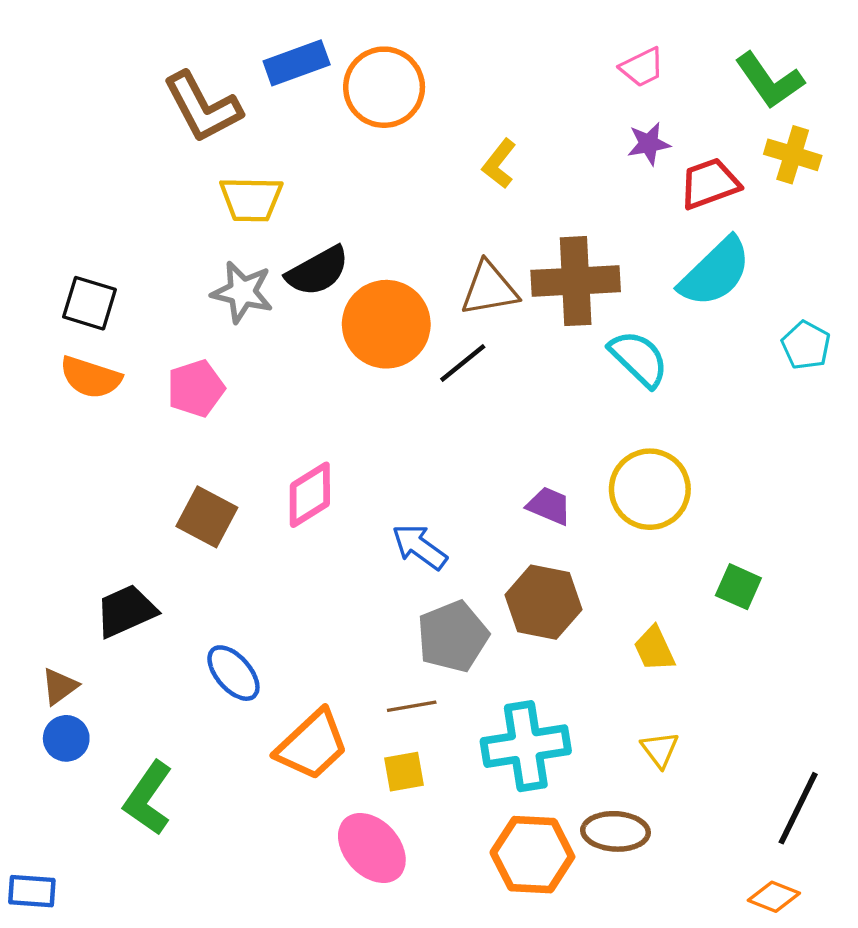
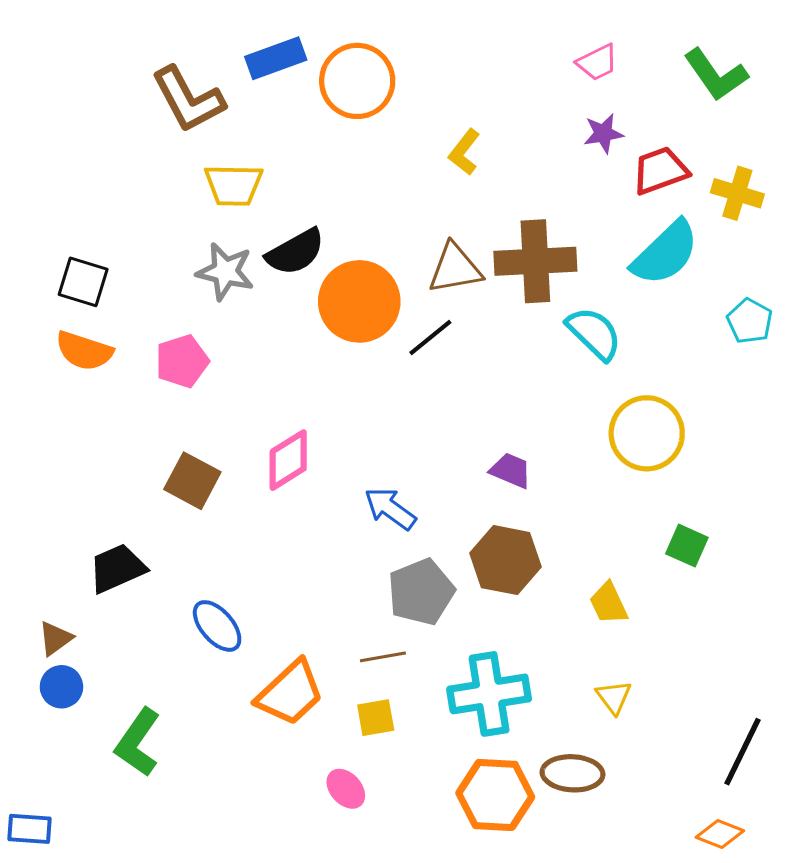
yellow cross: (793, 155) -> (737, 193), moved
yellow circle: (650, 489) -> (647, 433), moved
pink ellipse: (372, 848) -> (346, 789), size x0.6

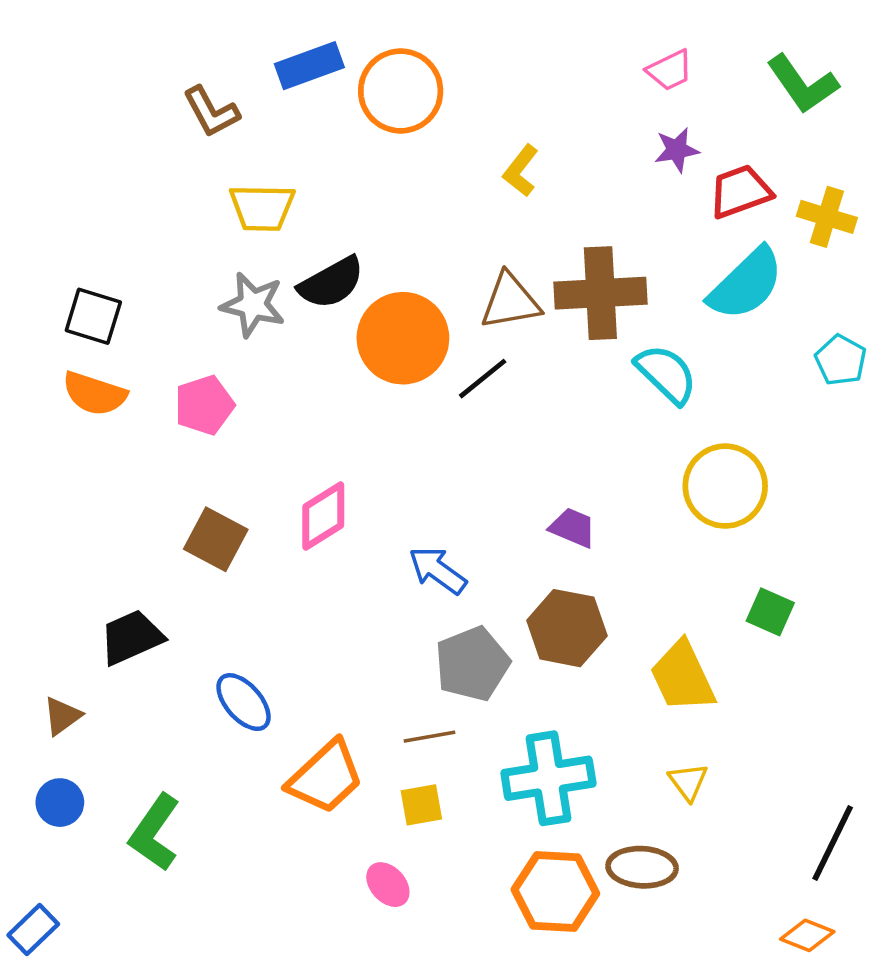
brown L-shape: (188, 99) -> (211, 112), size x0.7
yellow trapezoid: (609, 603) -> (682, 677), size x1.5
blue circle: (61, 687) -> (60, 803), moved
blue rectangle: (30, 829) -> (33, 930), turned -48

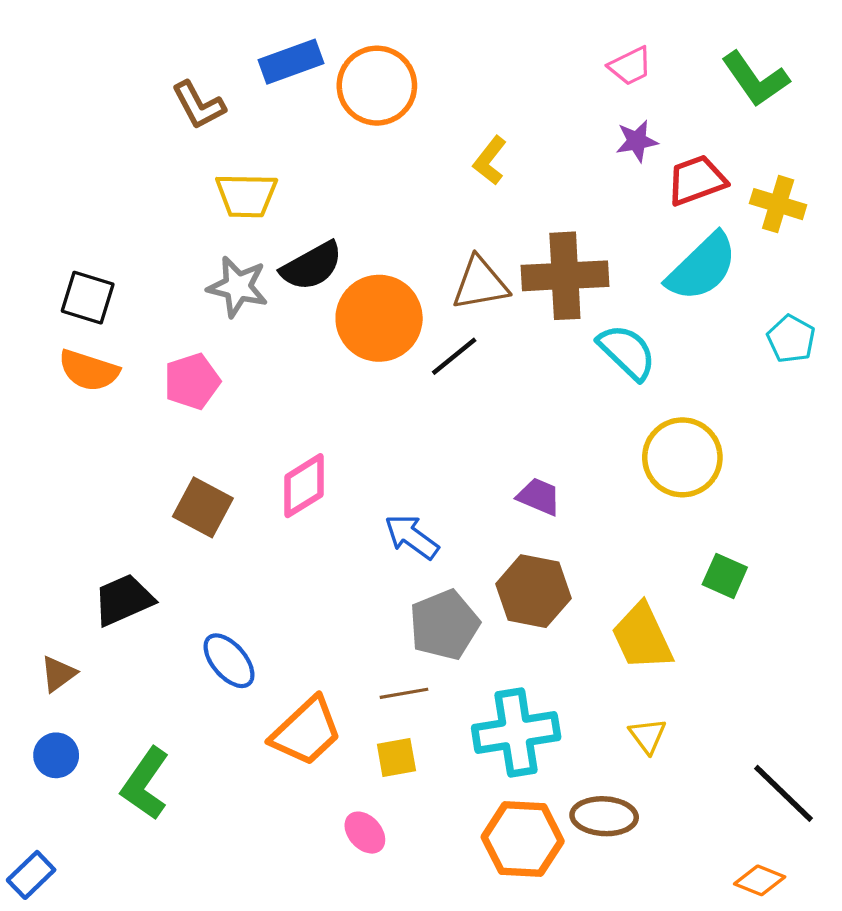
black line: (833, 843) -> (784, 793), turned -72

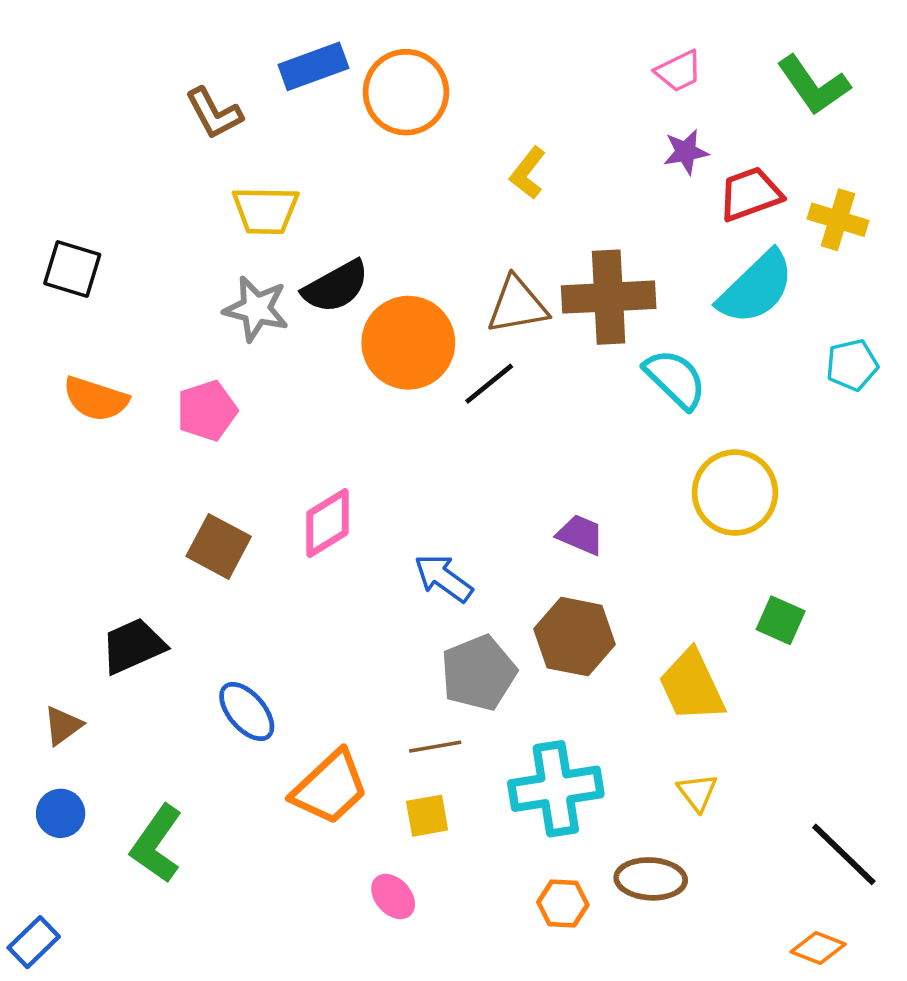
black square: (88, 298) -> (72, 269), moved
cyan pentagon: (791, 339) -> (852, 365), turned 30
orange hexagon: (523, 839) -> (563, 904), size x0.6

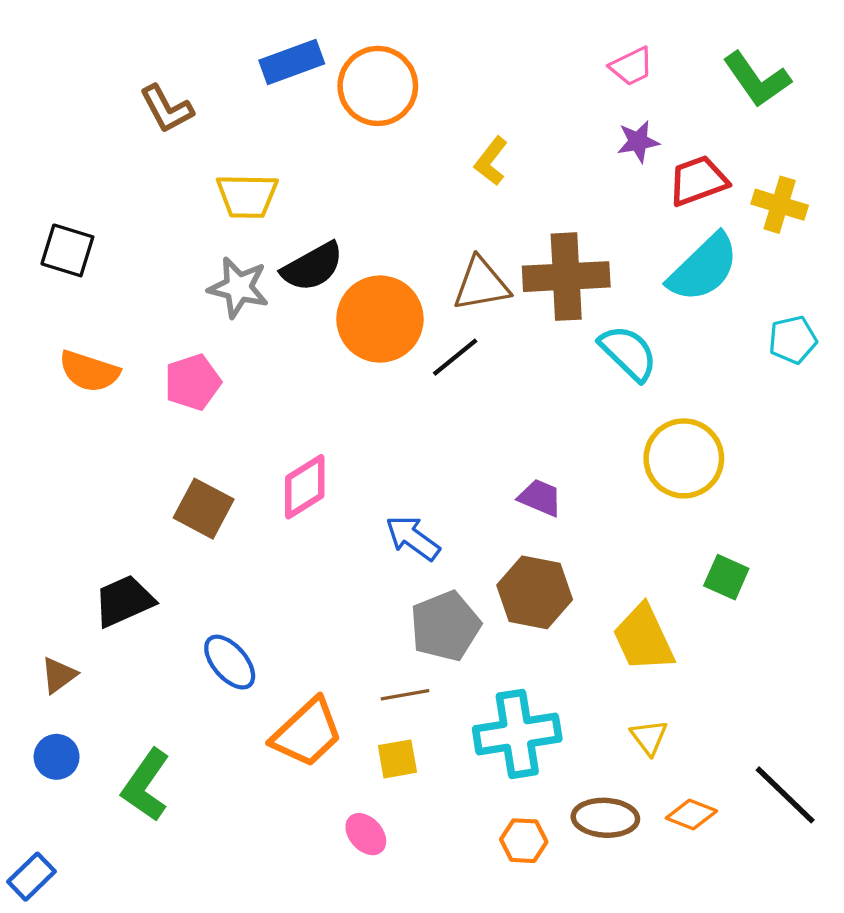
brown L-shape: (214, 113) -> (167, 109), moved
orange diamond: (818, 948) -> (691, 815), moved

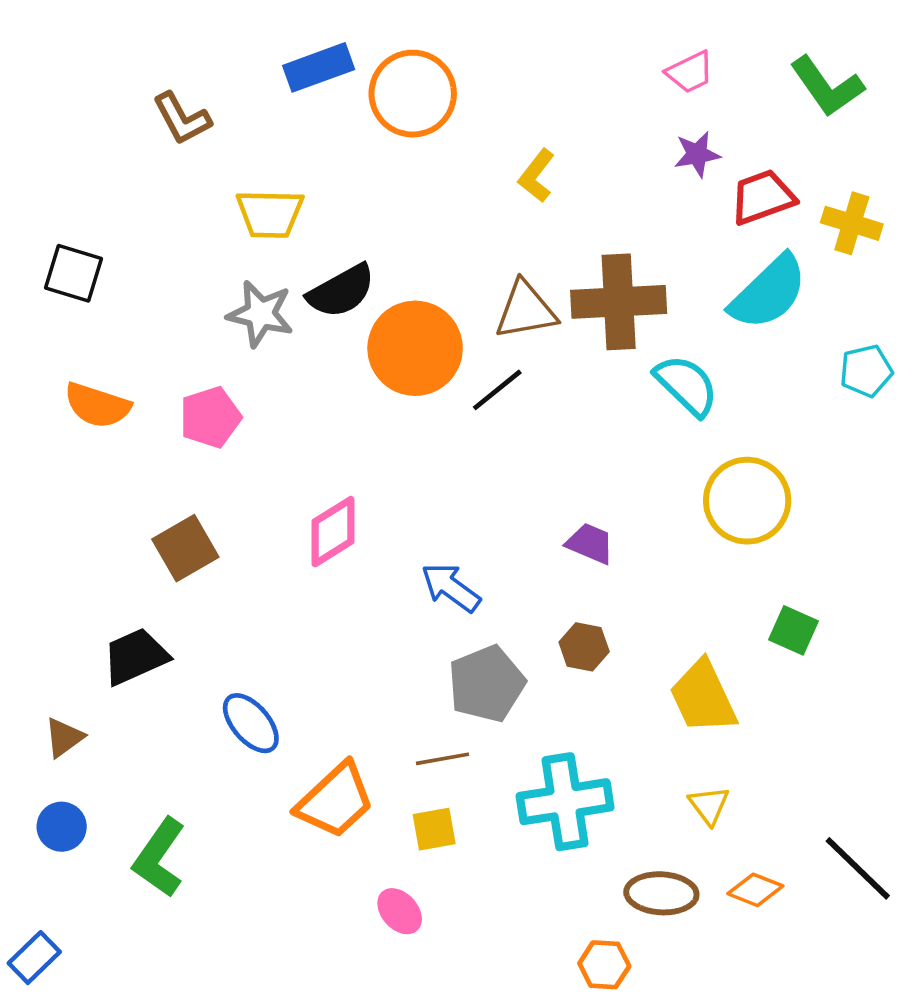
brown square: (204, 509) -> (185, 548), moved, turned 32
brown hexagon: (535, 592) -> (584, 647), size x0.6
orange hexagon: (524, 841) -> (604, 965), moved

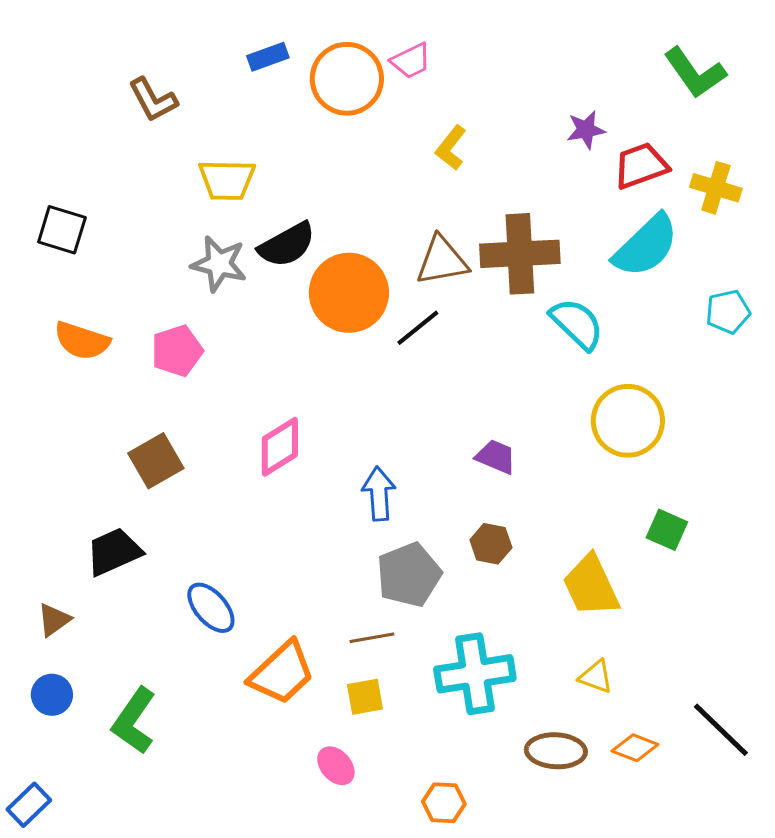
blue rectangle: (319, 67) -> (268, 57), size x0.7
pink trapezoid: (690, 72) -> (411, 61), moved
blue arrow: (451, 587) -> (379, 494), turned 50
yellow triangle: (709, 805) -> (596, 677), turned -33
orange hexagon: (604, 965) -> (444, 803), moved

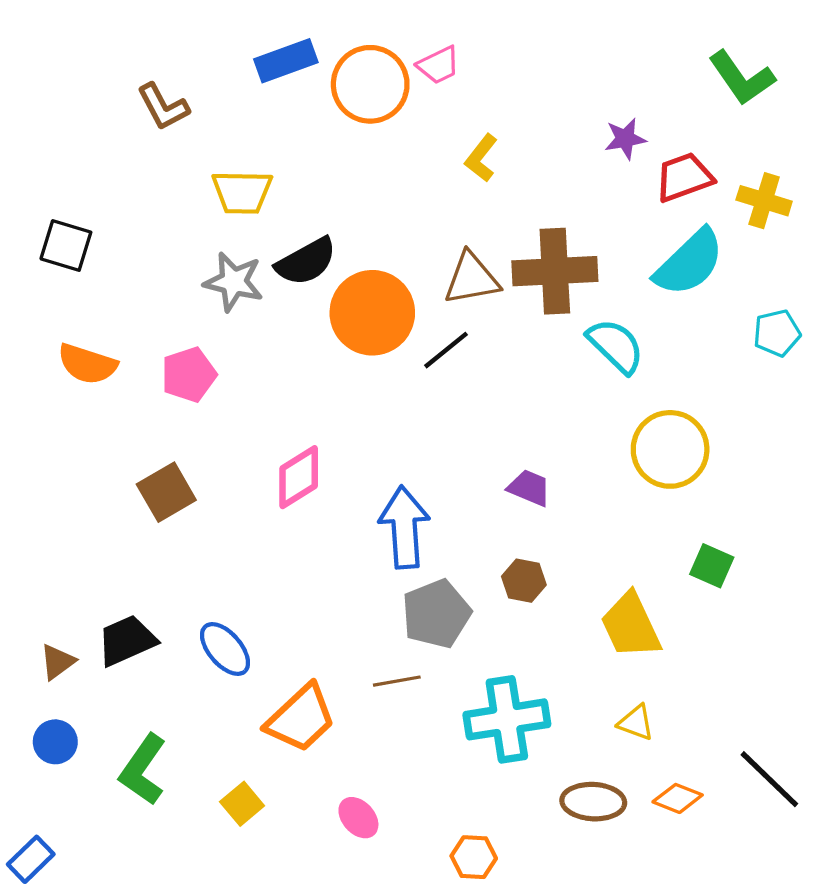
blue rectangle: (268, 57) -> (286, 61), size x1.4
blue arrow: (379, 494) -> (404, 527), size x1.4
black trapezoid: (114, 552) -> (127, 640), moved
yellow square: (365, 697) -> (242, 804), moved, turned -30

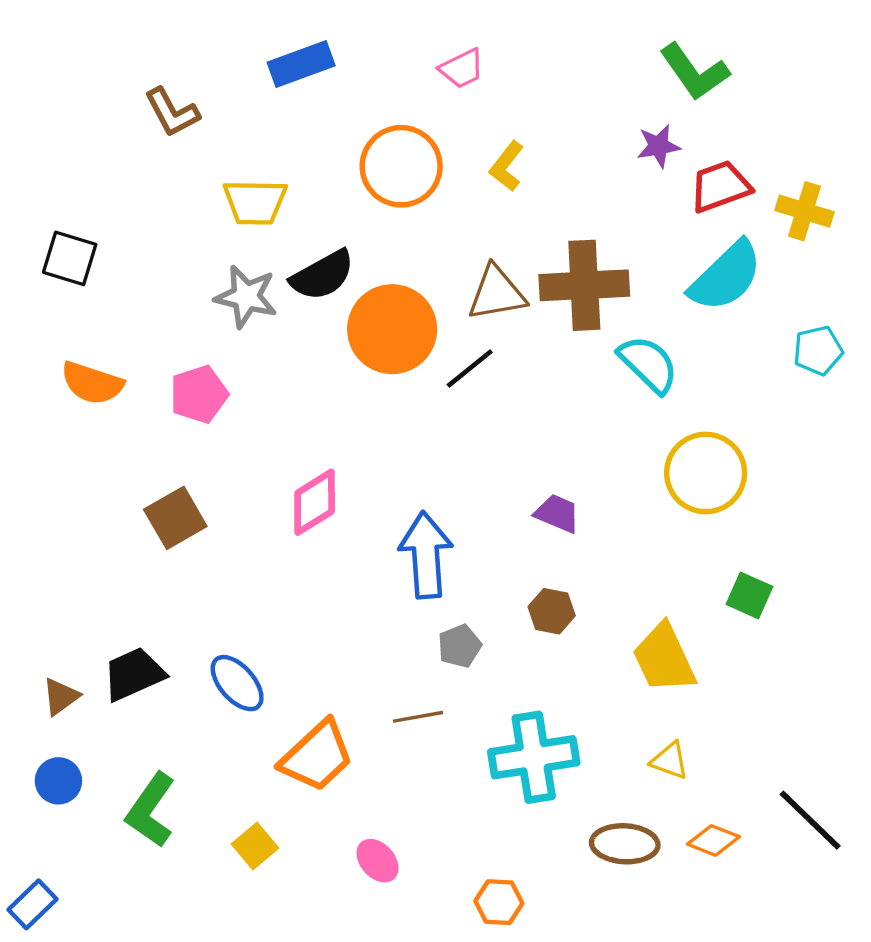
green L-shape: (742, 78) -> (694, 72), moved
orange circle: (370, 84) -> (401, 166), moved
gray pentagon: (436, 614) -> (460, 646), size x0.6

